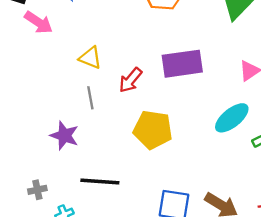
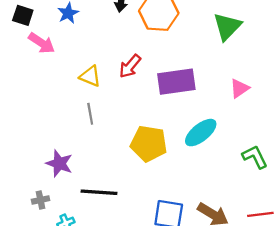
red arrow: (130, 80) -> (130, 66), moved
cyan ellipse: (232, 118) -> (201, 133), moved
purple star: (64, 136) -> (59, 163), moved

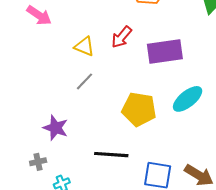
gray line: (90, 114) -> (84, 81), turned 54
black line: (99, 192) -> (111, 155), moved

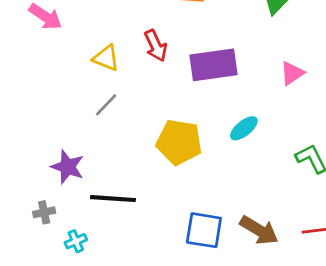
red arrow: (122, 37) -> (156, 46), turned -65
cyan ellipse: (188, 99) -> (244, 128), size x0.7
black line: (111, 155) -> (113, 199), moved

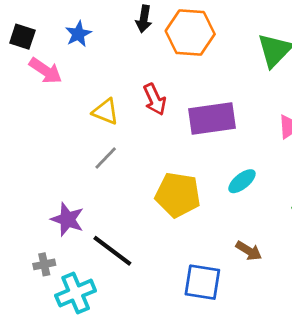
black line: (113, 199) -> (112, 251), turned 33
brown arrow: (259, 230) -> (249, 251), moved, size x0.7
cyan cross: (76, 241) -> (76, 293), size x1.8

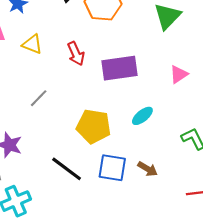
yellow triangle: (106, 112) -> (32, 44), moved
black line: (112, 251) -> (67, 169), moved
blue square: (202, 282) -> (112, 168), moved

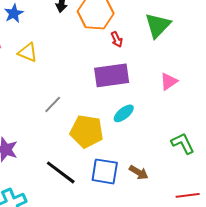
red arrow: (76, 54) -> (117, 39), moved, size x0.7
gray line: (39, 98) -> (53, 104), moved
cyan ellipse: (142, 116) -> (124, 113), moved

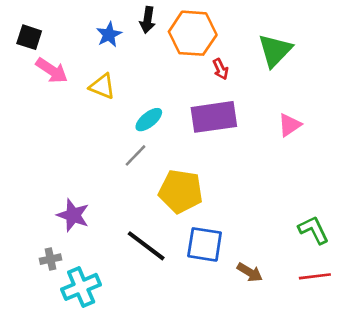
blue star: (14, 13) -> (109, 35), moved
cyan ellipse: (124, 113) -> (149, 120), moved
green L-shape: (183, 143) -> (314, 230), moved
brown arrow: (139, 172) -> (250, 272), moved

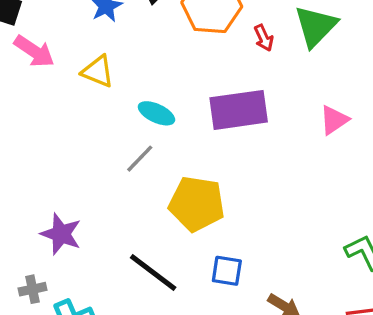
red arrow: (221, 69) -> (264, 38), moved
cyan ellipse: (149, 120) -> (156, 113), turned 64
blue square: (205, 244) -> (227, 271), size x0.7

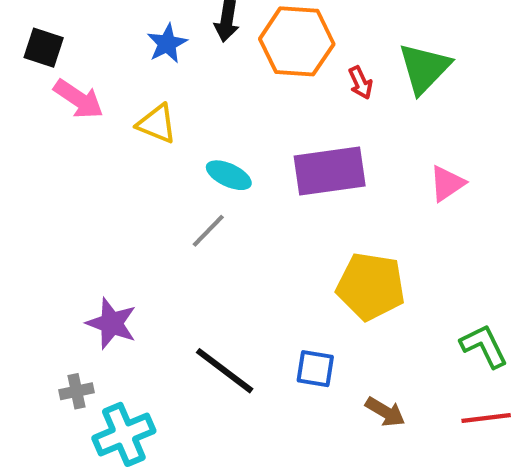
yellow pentagon: (197, 204) -> (371, 286), moved

